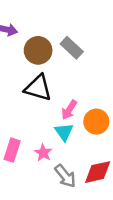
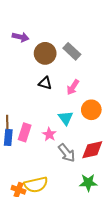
black triangle: (38, 88) -> (45, 83), size x0.6
pink arrow: (69, 110) -> (73, 87), moved

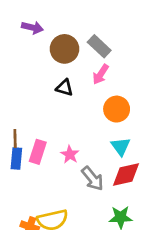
pink arrow: (73, 87) -> (101, 74), moved
orange circle: (91, 110) -> (117, 109), moved
cyan triangle: (66, 118) -> (121, 146), moved

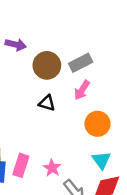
gray rectangle: (99, 46) -> (81, 63), turned -70

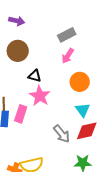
brown circle: (47, 65) -> (18, 51), moved
black triangle: (47, 103) -> (35, 76), moved
pink star: (52, 168) -> (40, 96), moved, size x1.5

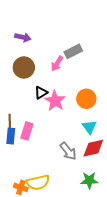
pink arrow: (68, 56) -> (57, 63), moved
black triangle: (35, 76) -> (41, 93), turned -48
pink star: (40, 96) -> (55, 101), moved

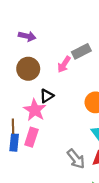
pink star: (55, 101) -> (35, 110), moved

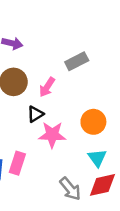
pink arrow: (64, 64) -> (47, 87), moved
pink star: (35, 110) -> (52, 135), moved, turned -30

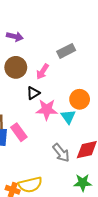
cyan triangle: (97, 158) -> (68, 117), moved
pink rectangle: (17, 163) -> (19, 132), turned -54

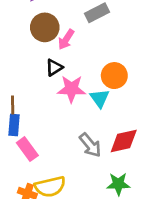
brown circle: (16, 67) -> (45, 27), moved
pink rectangle: (19, 132) -> (27, 149), moved

